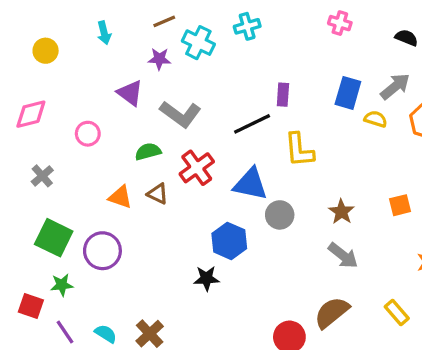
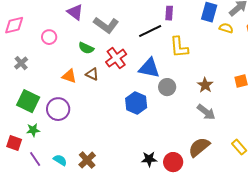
green semicircle: (148, 152) -> (86, 48), turned -140
black star: (206, 278) -> (149, 159), moved

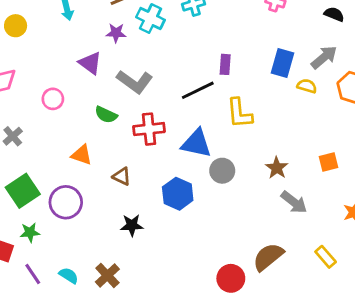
red cross: (116, 58) -> (149, 129), turned 30
brown triangle: (92, 74) -> (122, 176), moved
green square: (28, 101) -> (23, 191), turned 30
gray arrow: (206, 112) -> (294, 202), moved
black star: (149, 159) -> (132, 225), moved

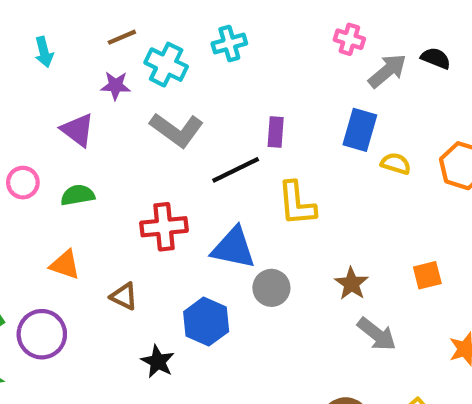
gray arrow: (324, 57) -> (387, 71), moved
gray L-shape: (135, 82) -> (177, 130), moved
green semicircle: (106, 115) -> (78, 195), moved, turned 145
black star: (132, 225) -> (158, 362), moved, turned 30

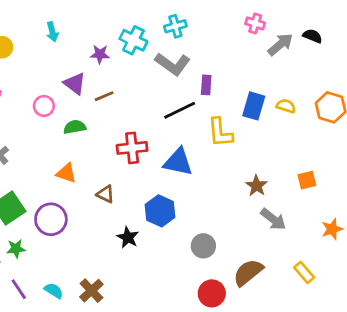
brown line: (122, 37) -> (104, 96), moved
gray L-shape: (177, 130) -> (173, 64), moved
blue rectangle: (360, 130) -> (254, 106), moved
pink circle: (23, 183) -> (44, 106), moved
gray circle: (271, 288) -> (203, 246), moved

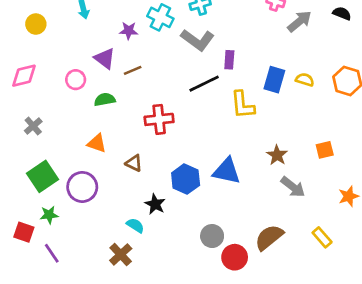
black semicircle: (312, 36) -> (342, 13), moved
blue triangle: (178, 162) -> (227, 171), moved
gray circle: (203, 246) -> (212, 236), moved
cyan semicircle: (54, 291) -> (135, 225), moved

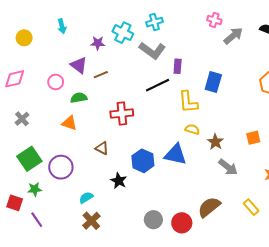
yellow semicircle: (305, 80) -> (192, 129), moved
orange triangle: (97, 143) -> (69, 123), moved
cyan semicircle: (135, 225) -> (86, 198), moved, turned -64
gray circle: (212, 236) -> (153, 220), moved

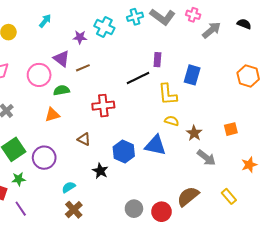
cyan arrow: (62, 26) -> (45, 21), turned -128
gray L-shape: (152, 50) -> (163, 17), moved
pink circle: (56, 82) -> (39, 75), size x1.5
orange triangle: (69, 123) -> (52, 115), turned -35

